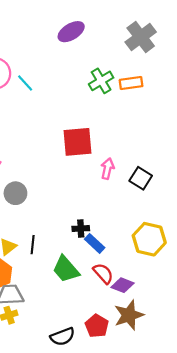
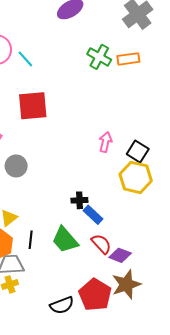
green cross: (101, 81) -> (99, 57), turned -30
red square: (78, 142) -> (33, 106), moved
yellow hexagon: (149, 239) -> (136, 177), moved
black line: (33, 245) -> (31, 240), moved
red pentagon: (97, 326) -> (95, 295), size x1.4

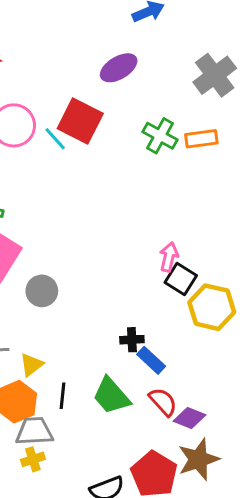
red square: (33, 106) -> (80, 121), moved, turned 32
black square: (138, 151) -> (181, 279), moved

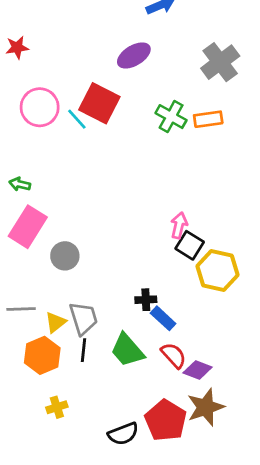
gray trapezoid: (34, 431) -> (83, 318), moved, turned 76

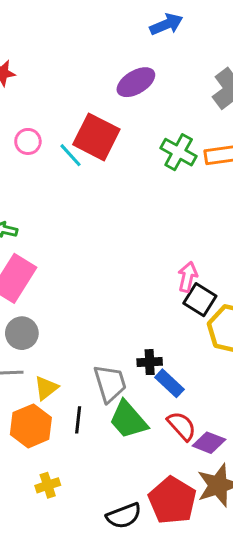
pink circle: (40, 107) -> (28, 141), size x0.6
gray circle: (65, 256) -> (22, 333), moved
gray trapezoid: (83, 318) -> (110, 383), moved

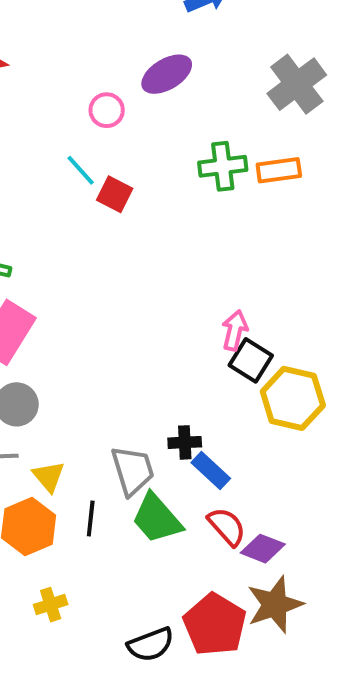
red square: (96, 137) -> (115, 194), moved, size x0.6
pink circle: (28, 141) -> (107, 110), moved
green cross: (179, 152) -> (223, 166), turned -36
yellow triangle: (46, 388) -> (49, 476), turned -32

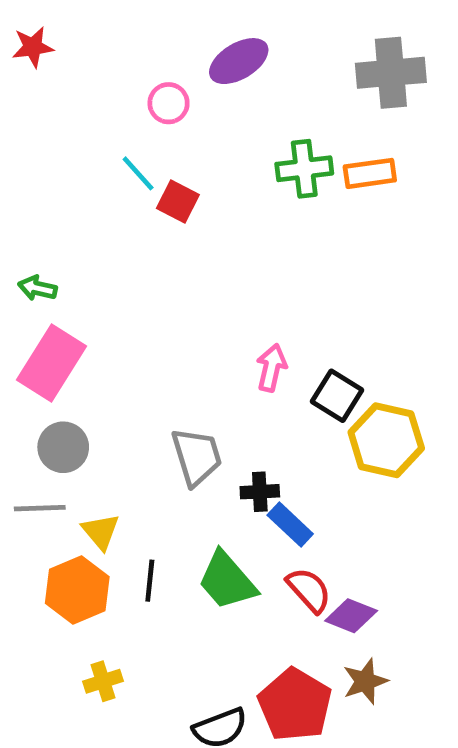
gray cross: (297, 84) -> (391, 73), turned 32
pink arrow: (235, 330) -> (272, 368), moved
gray trapezoid: (133, 470) -> (197, 457), moved
brown star: (275, 605) -> (365, 681), size x0.7

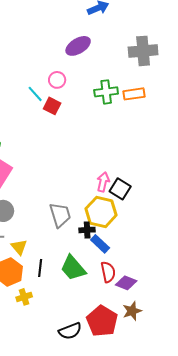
pink circle: (169, 103) -> (57, 80), moved
pink arrow: (272, 368) -> (103, 182), moved
yellow hexagon: (386, 440) -> (101, 212), moved
red semicircle: (309, 590) -> (108, 272), turned 30
yellow cross: (103, 681) -> (24, 297), moved

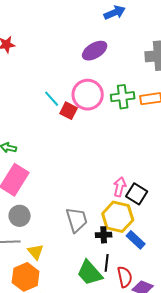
pink circle: (57, 80) -> (88, 95), moved, size x1.8
blue rectangle: (100, 244) -> (136, 240), moved
black line: (40, 268) -> (107, 263), moved

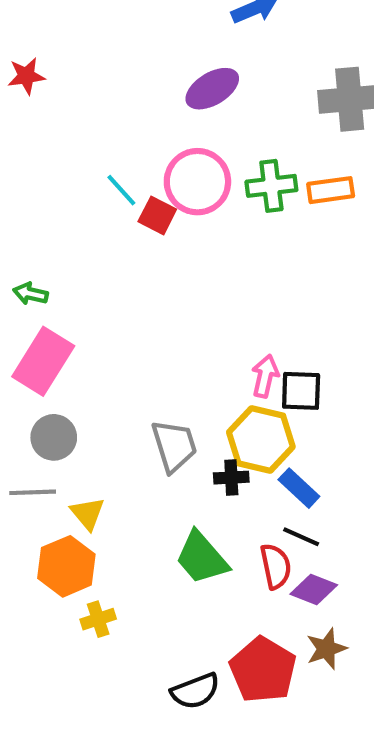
black square: (137, 194) -> (301, 391), turned -30
black line: (107, 263) -> (301, 537), moved, turned -72

